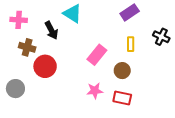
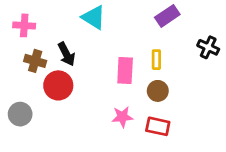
black arrow: (51, 30) -> (66, 54), moved
yellow rectangle: (131, 44) -> (156, 60), moved
pink rectangle: (97, 55) -> (125, 70), turned -36

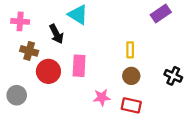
purple rectangle: (167, 16) -> (161, 14), moved
black cross: (208, 47) -> (173, 76), moved
black arrow: (66, 54) -> (56, 34), moved
pink rectangle: (125, 70) -> (79, 66), moved

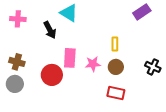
brown cross: (29, 51) -> (17, 62), moved
red circle: (48, 71) -> (52, 75), moved
pink star: (102, 97) -> (93, 64), moved

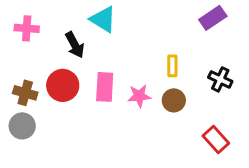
black cross: (153, 67) -> (220, 79), moved
red circle: (52, 75) -> (63, 85), moved
red rectangle: (116, 93) -> (216, 139), moved, turned 36

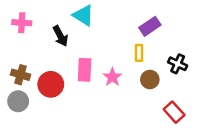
purple rectangle: (213, 18) -> (150, 26), moved
red circle: (63, 85) -> (51, 84), moved
pink star: (139, 96) -> (112, 77), turned -30
brown circle: (174, 100) -> (150, 80), moved

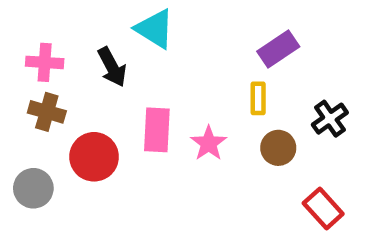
pink cross: (22, 23) -> (45, 62), moved
black cross: (178, 64) -> (330, 119), turned 30
brown cross: (21, 75) -> (47, 112), moved

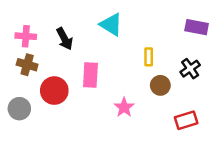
cyan triangle: (155, 29) -> (111, 25), moved
purple rectangle: (278, 49) -> (197, 27), moved, turned 45
pink star: (209, 143) -> (124, 107), moved
red rectangle: (323, 208) -> (186, 120), turned -65

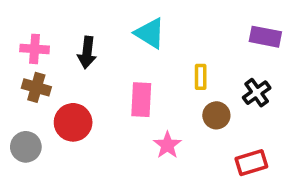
black arrow: (65, 39) -> (87, 52), turned 35
pink rectangle: (90, 75) -> (141, 100), moved

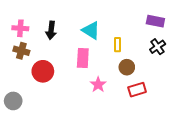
cyan triangle: (150, 33) -> (91, 30), moved
black cross: (257, 93) -> (158, 47), moved
gray circle: (26, 147) -> (13, 101), moved
red rectangle: (251, 163) -> (137, 90), moved

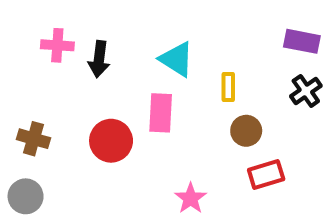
pink cross: (20, 28) -> (57, 45), moved
brown cross: (21, 51) -> (34, 139), moved
red circle: (43, 71) -> (111, 141), moved
pink star: (98, 85) -> (191, 198), moved

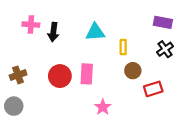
cyan triangle: (177, 59) -> (95, 32), turned -36
pink rectangle: (161, 113) -> (87, 74), moved
brown cross: (34, 139) -> (18, 75), turned -35
red rectangle: (266, 174) -> (153, 89), moved

